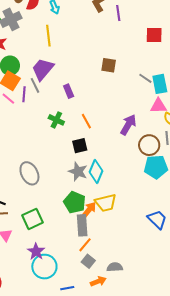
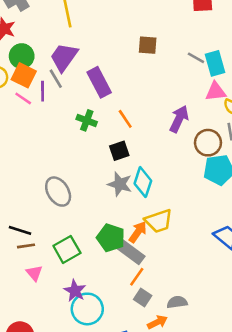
purple rectangle: (69, 91) -> (99, 82), size x1.6
green pentagon: (75, 202) -> (111, 238), moved
gray rectangle: (82, 225) -> (131, 252), turned -45

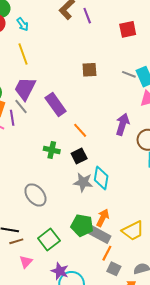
green cross: (87, 120) -> (52, 150), moved
yellow trapezoid: (159, 221) -> (133, 231), moved
pink triangle: (34, 273) -> (26, 262), turned 32

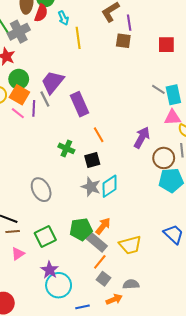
yellow line: (23, 54) -> (78, 38), moved
brown square: (89, 70) -> (123, 41), moved
cyan diamond: (101, 178) -> (110, 186), turned 35
green pentagon: (82, 225) -> (81, 229), turned -30

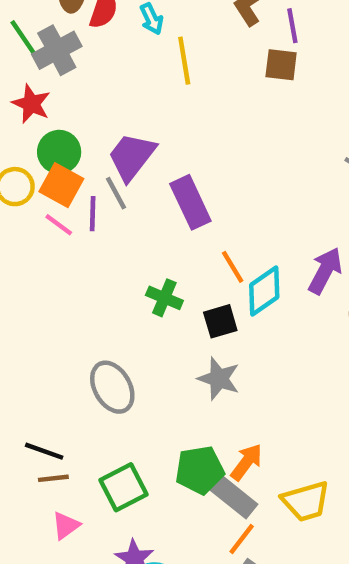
cyan diamond: (110, 186) -> (264, 291), moved

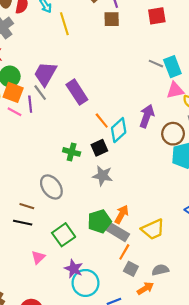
green cross: (164, 298) -> (72, 152), moved
brown line: (53, 478) -> (27, 206), moved, turned 32

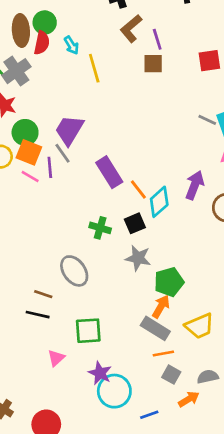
purple rectangle: (77, 92) -> (109, 172), moved
green pentagon: (99, 221) -> (169, 282), moved
green square: (64, 235) -> (88, 331), turned 30
orange line: (124, 252) -> (163, 353), turned 49

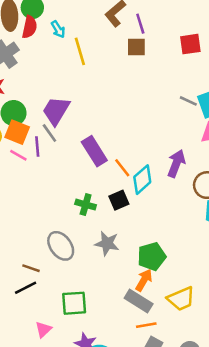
gray star: (138, 258) -> (107, 243), moved
black line: (38, 315) -> (26, 288), turned -40

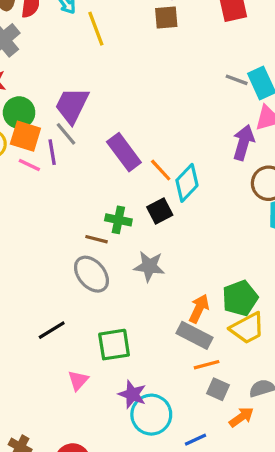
purple arrow: (176, 164) -> (243, 143), moved
green pentagon: (152, 256) -> (240, 298), moved
brown line: (31, 268) -> (97, 239), moved

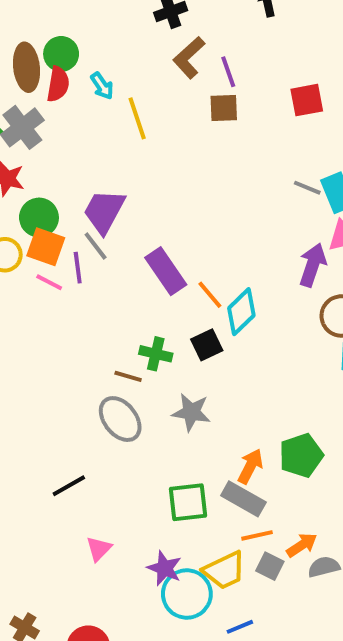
yellow trapezoid: (247, 328) -> (224, 570), moved
green square: (114, 345) -> (188, 502), moved
orange arrow: (241, 417) -> (302, 545), moved

